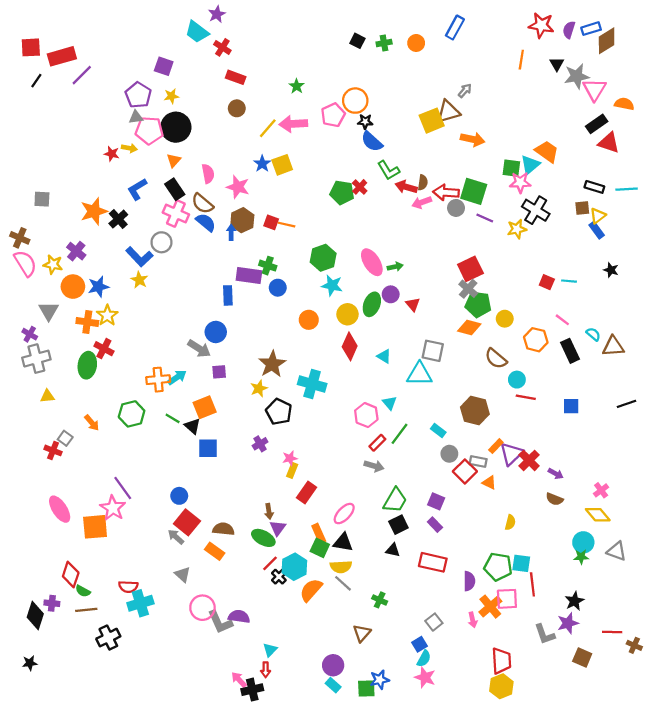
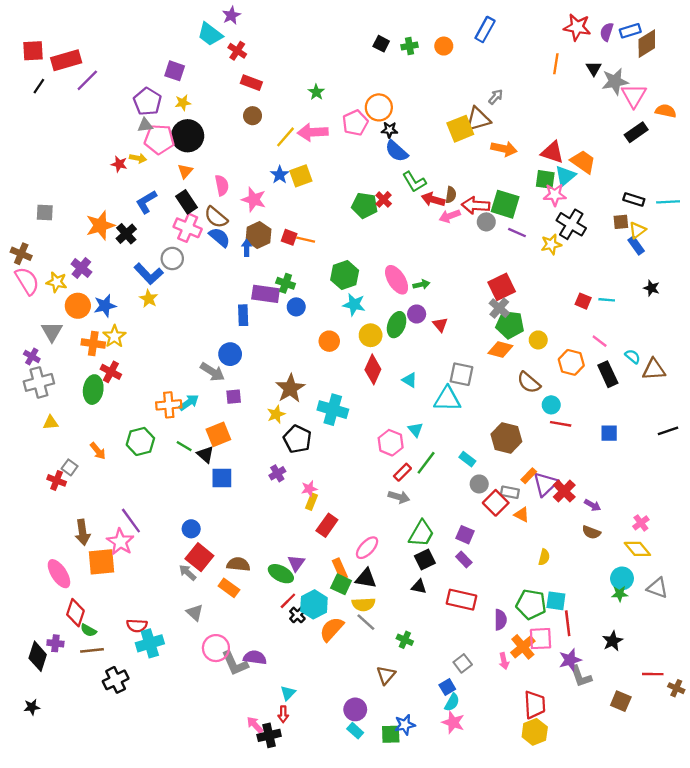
red triangle: (609, 143) -> (552, 152), moved
pink ellipse: (60, 509) -> (59, 574), moved
brown arrow: (269, 511) -> (83, 532), moved, size x1.5
purple star: (568, 623) -> (570, 660), moved

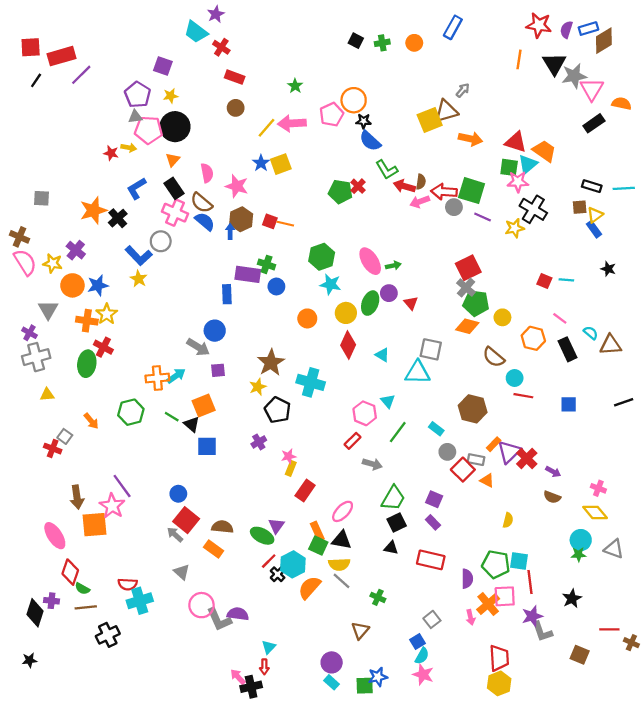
black triangle: (594, 68) -> (554, 64), size x1.6
red rectangle: (402, 472) -> (353, 441), moved
pink cross: (641, 523) -> (598, 488), turned -32

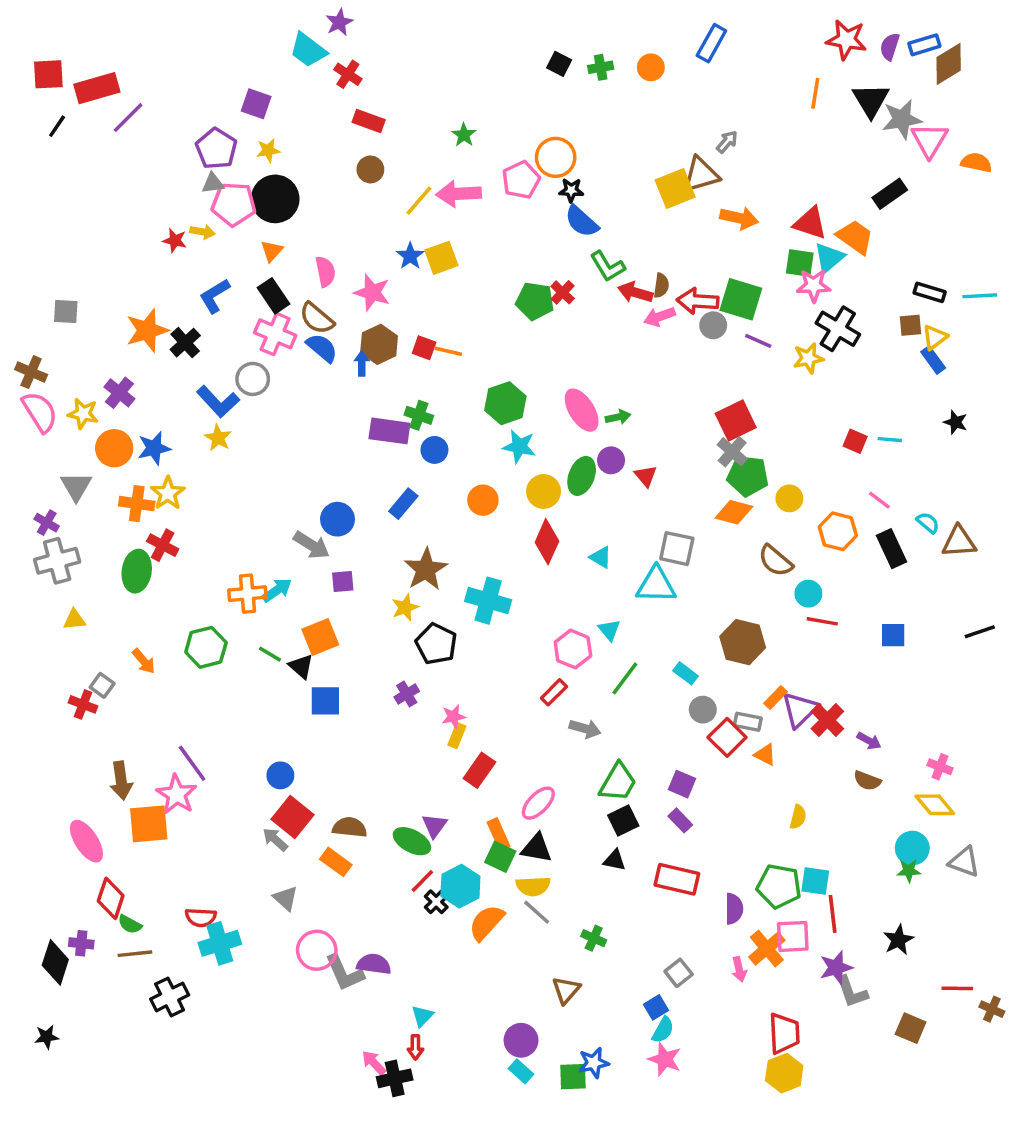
black rectangle: (594, 123) -> (890, 194), moved
blue rectangle: (227, 294) -> (403, 504), moved, turned 42

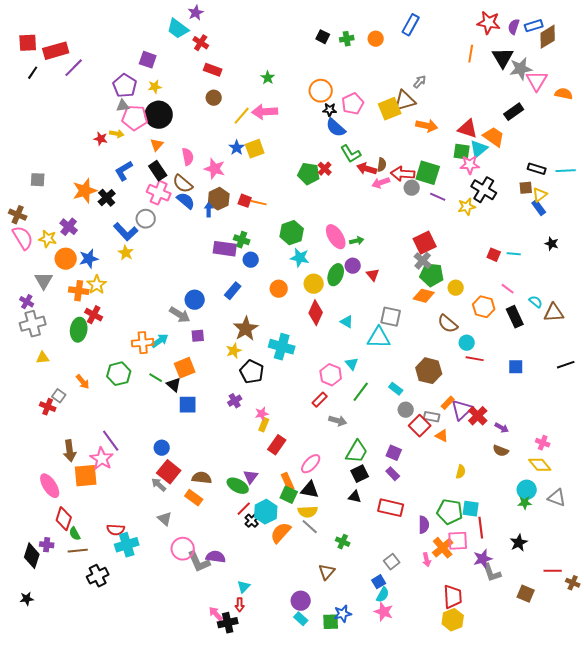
pink pentagon: (521, 180) -> (353, 104), moved
green semicircle: (130, 924) -> (75, 534), turned 32

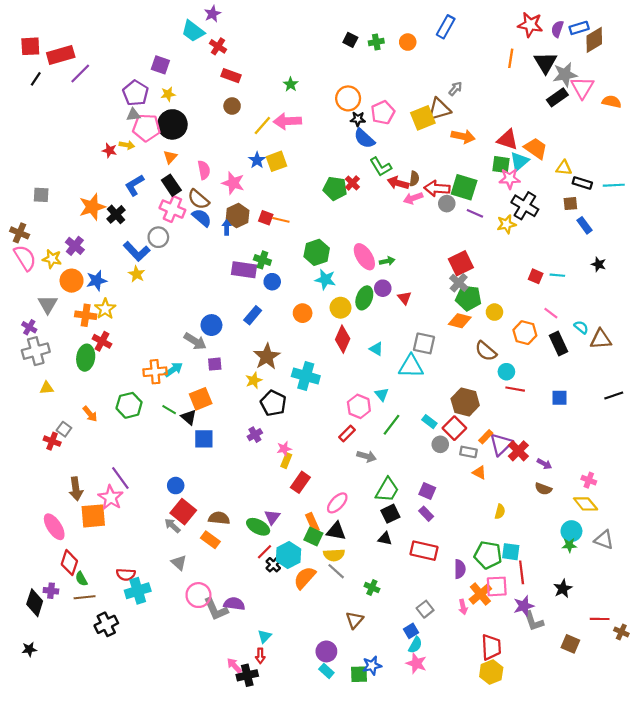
black rectangle: (514, 112) -> (557, 97), moved
yellow triangle: (540, 195) -> (564, 168), moved, turned 42
red square: (420, 426) -> (454, 428), moved

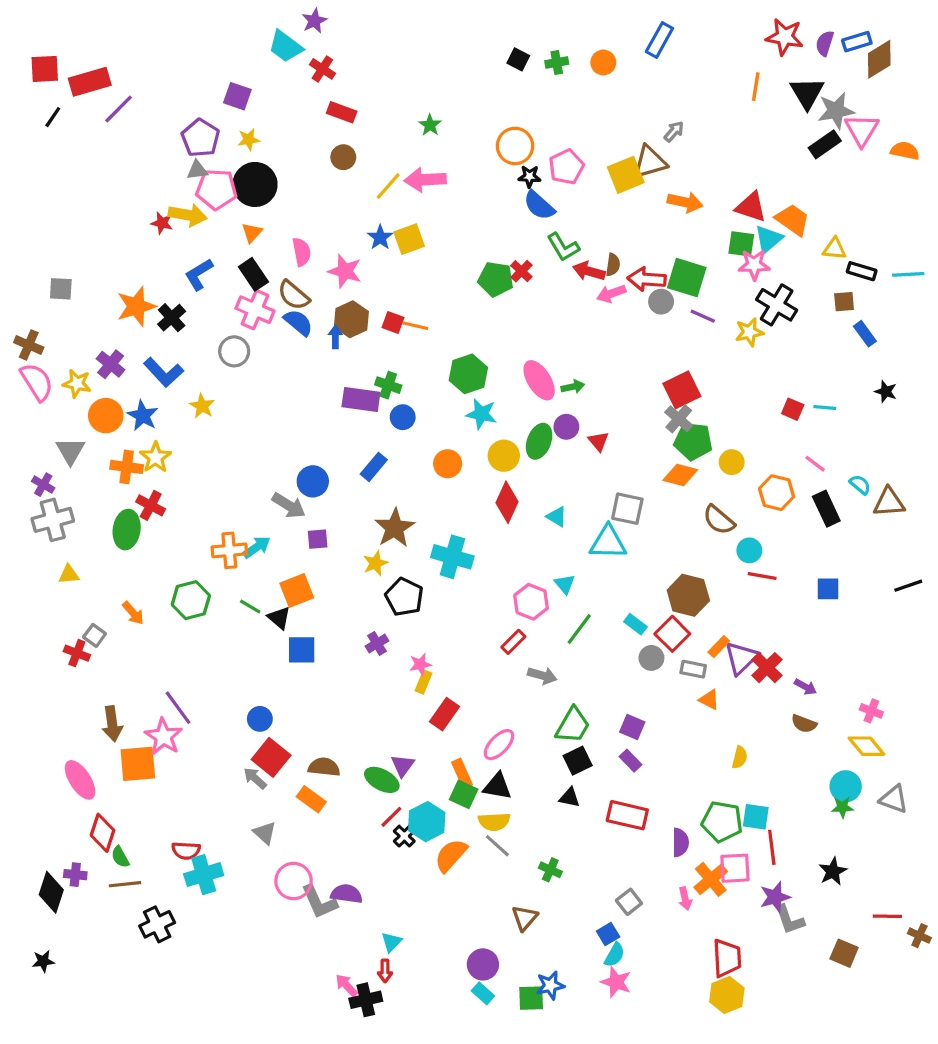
yellow arrow: (127, 145) -> (188, 215), size x1.6
blue L-shape: (137, 251) -> (164, 372), moved
blue star: (97, 281) -> (143, 416), turned -30

